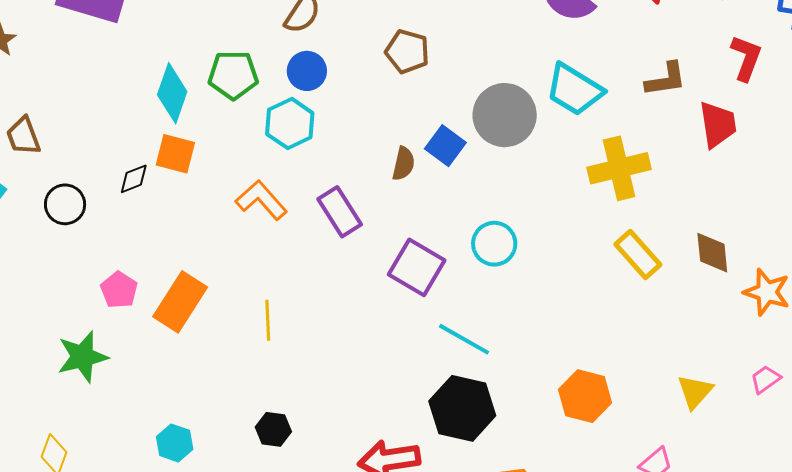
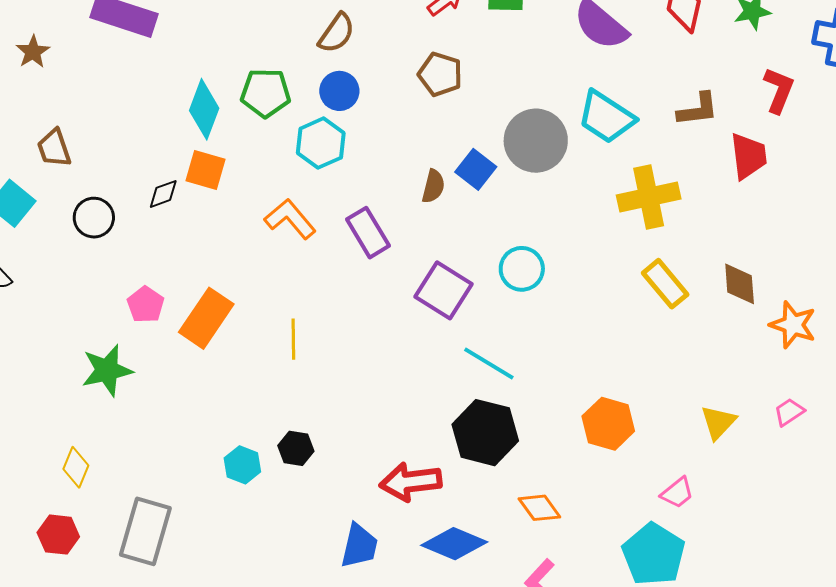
cyan hexagon: (175, 443) -> (242, 465), moved

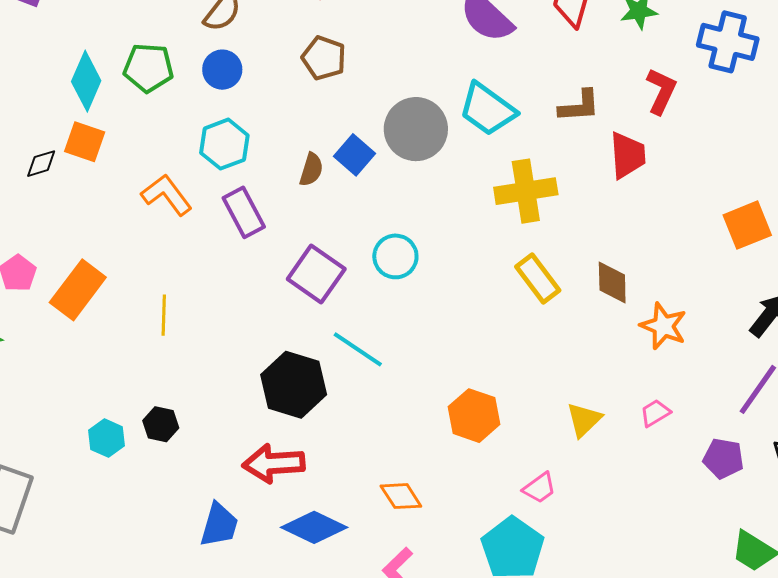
cyan hexagon: (321, 143) -> (224, 144), moved
black hexagon: (485, 433) -> (294, 385), moved

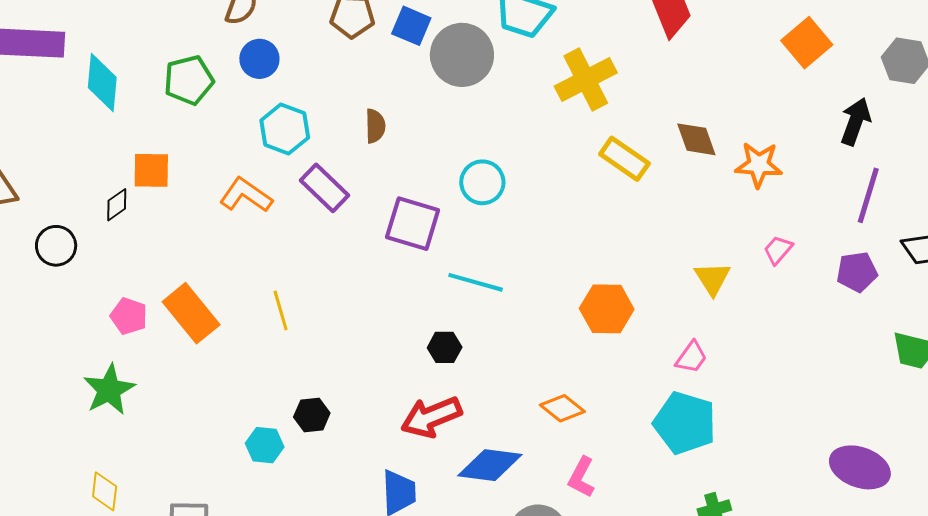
cyan diamond: (86, 81) -> (102, 83), moved
blue square: (354, 155) -> (411, 26), moved
orange rectangle: (78, 290) -> (191, 313), turned -58
black hexagon: (294, 385) -> (445, 347), moved, size x0.5

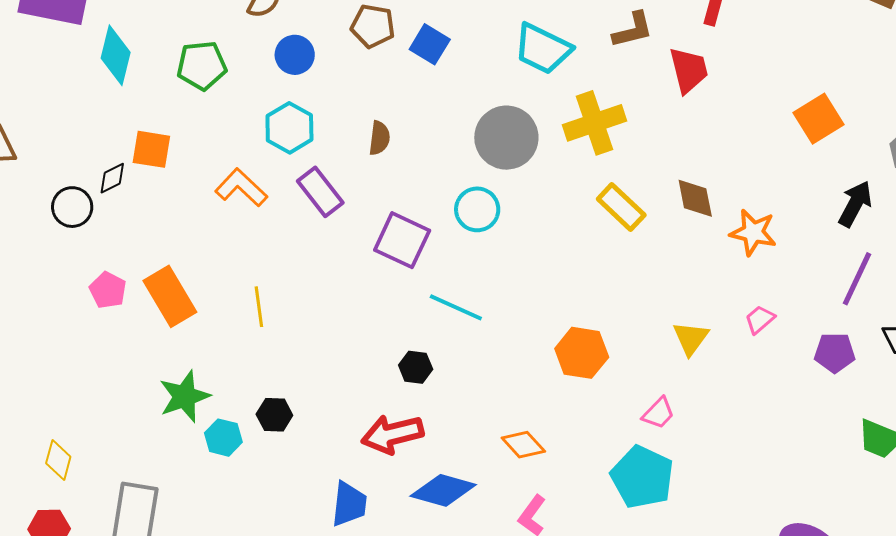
gray circle: (462, 55) -> (506, 138), moved
blue circle: (259, 59) -> (295, 55), moved
black circle: (56, 246) -> (72, 207), moved
green star: (109, 390) -> (185, 396), moved

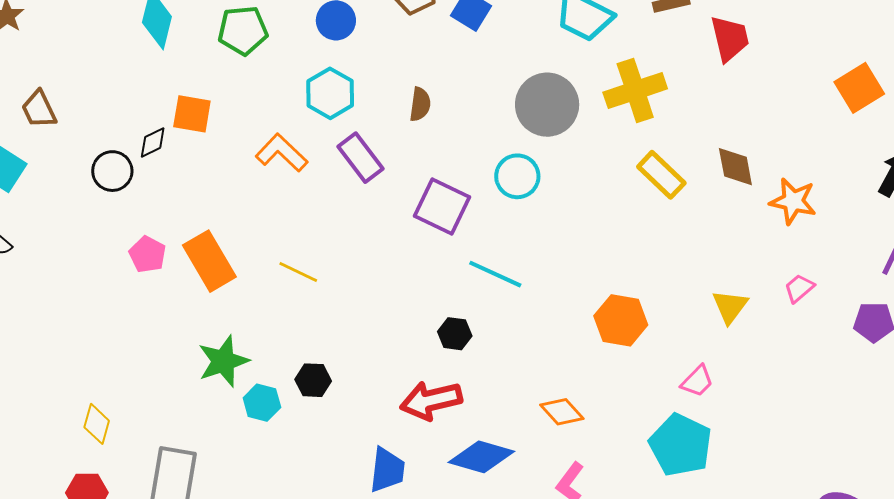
yellow line: (259, 307) -> (298, 272), turned -57

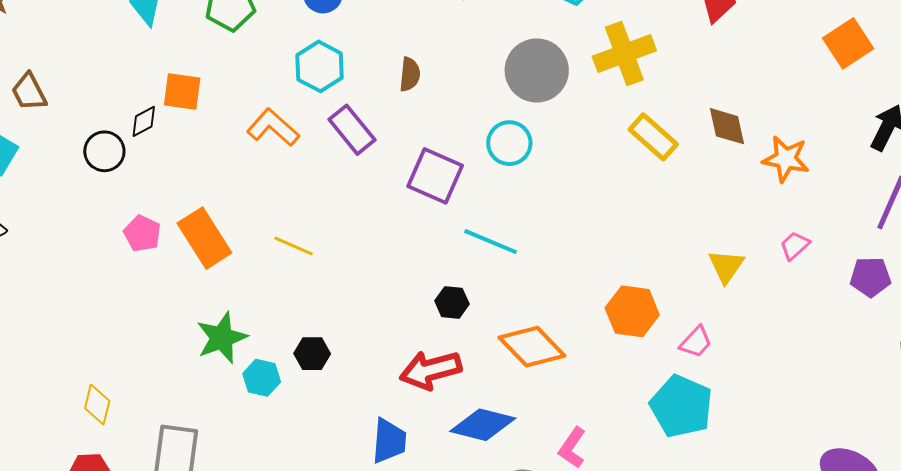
orange hexagon: (621, 320) -> (632, 311), moved
orange diamond: (562, 412) -> (532, 347), moved, size x1.5

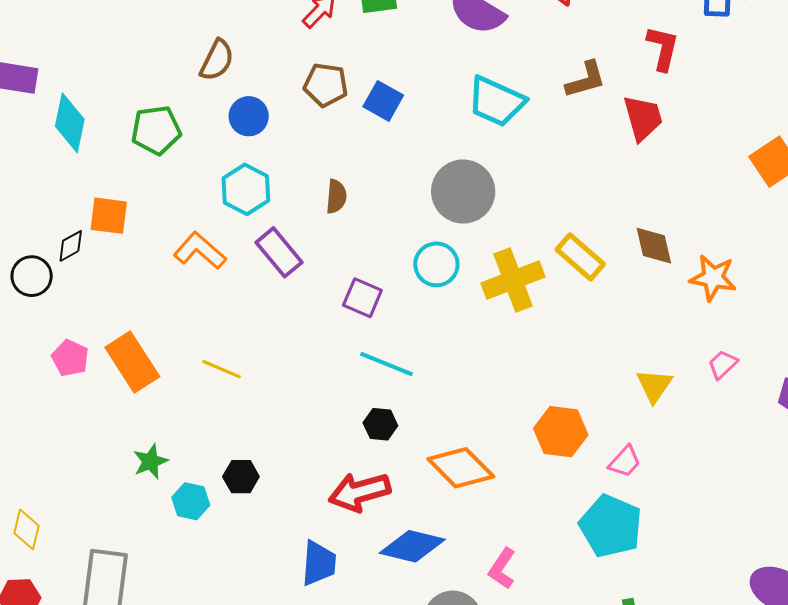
yellow cross: (624, 53) -> (513, 280), moved
purple square: (435, 176) -> (362, 298), size x0.7
cyan line: (491, 242) -> (387, 364), moved
green star: (222, 338) -> (150, 461), size x0.7

